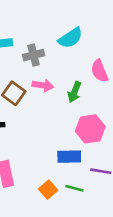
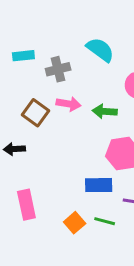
cyan semicircle: (70, 38) -> (100, 50), turned -110
green arrow: (74, 92) -> (105, 111), turned 72

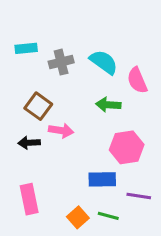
cyan semicircle: (100, 50) -> (104, 62), moved
pink arrow: (69, 104) -> (61, 131), moved
black arrow: (14, 149) -> (29, 143), moved

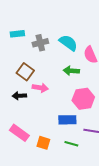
pink rectangle: (29, 199) -> (19, 133), turned -42
orange square: (78, 217) -> (43, 143), moved, turned -32

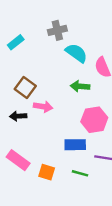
cyan rectangle: (17, 34) -> (16, 42), turned -32
gray cross: (40, 43) -> (57, 30), moved

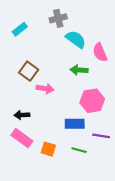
black arrow: (18, 116) -> (22, 115), moved

